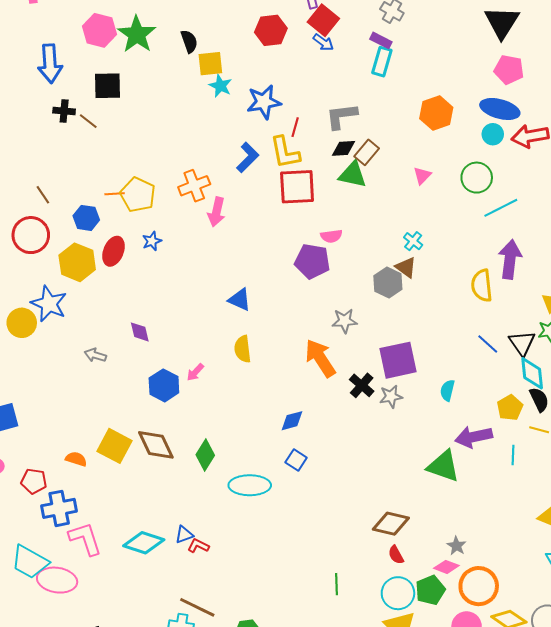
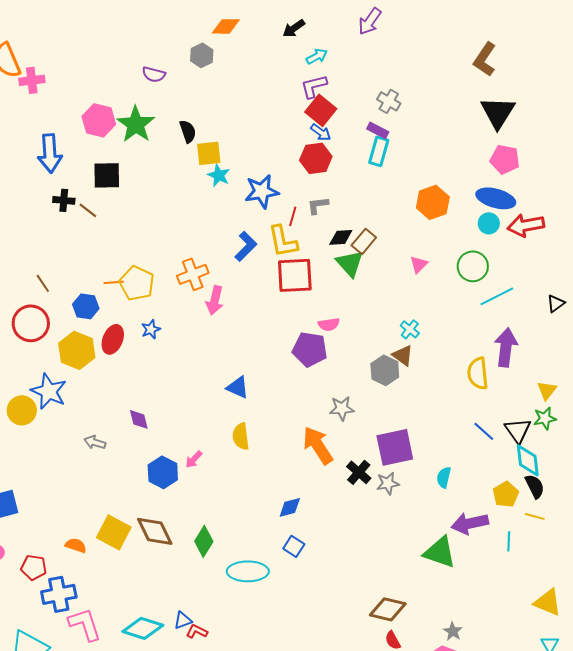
red hexagon: (271, 30) -> (316, 158), moved
gray L-shape: (341, 116) -> (318, 205), moved, size x0.7
green triangle: (353, 175) -> (350, 263), turned 36

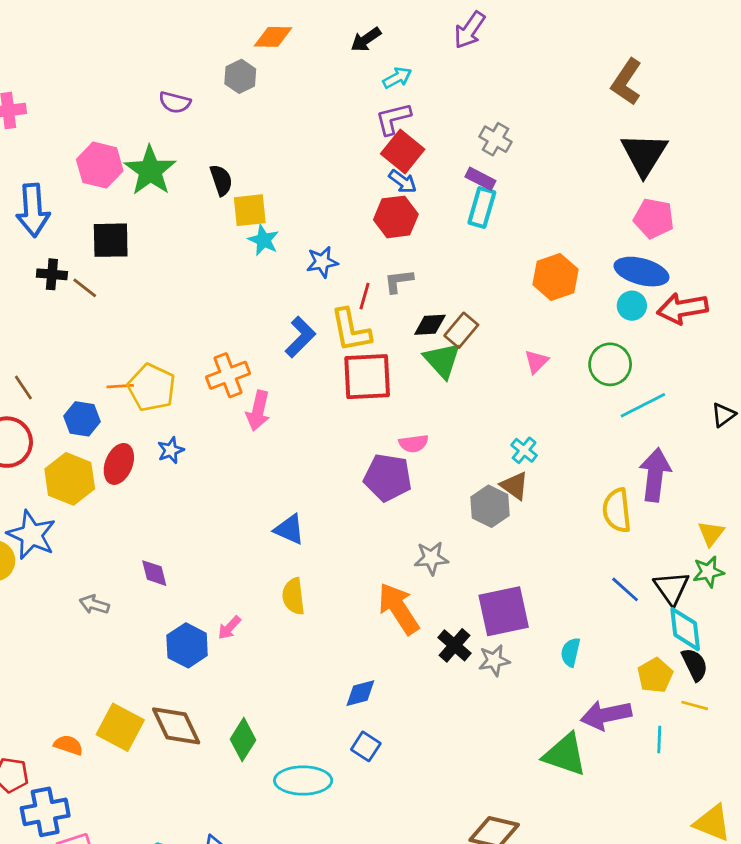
blue star: (262, 191) -> (322, 262), size x0.7

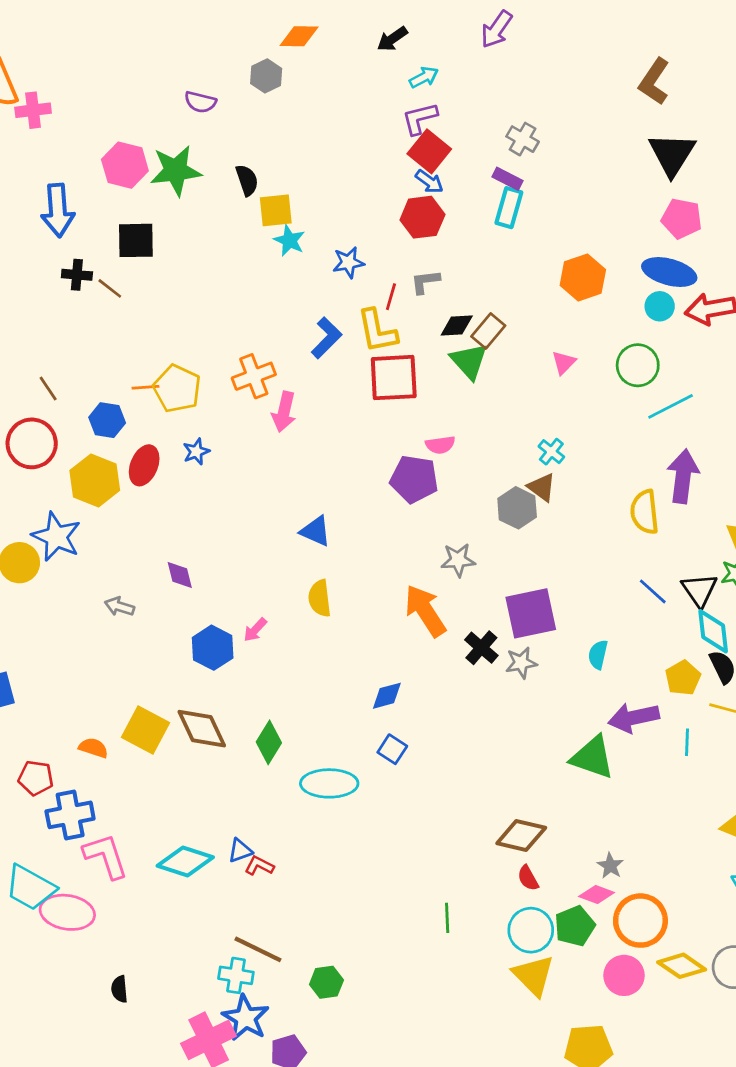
green star: (150, 171) -> (176, 171), turned 30

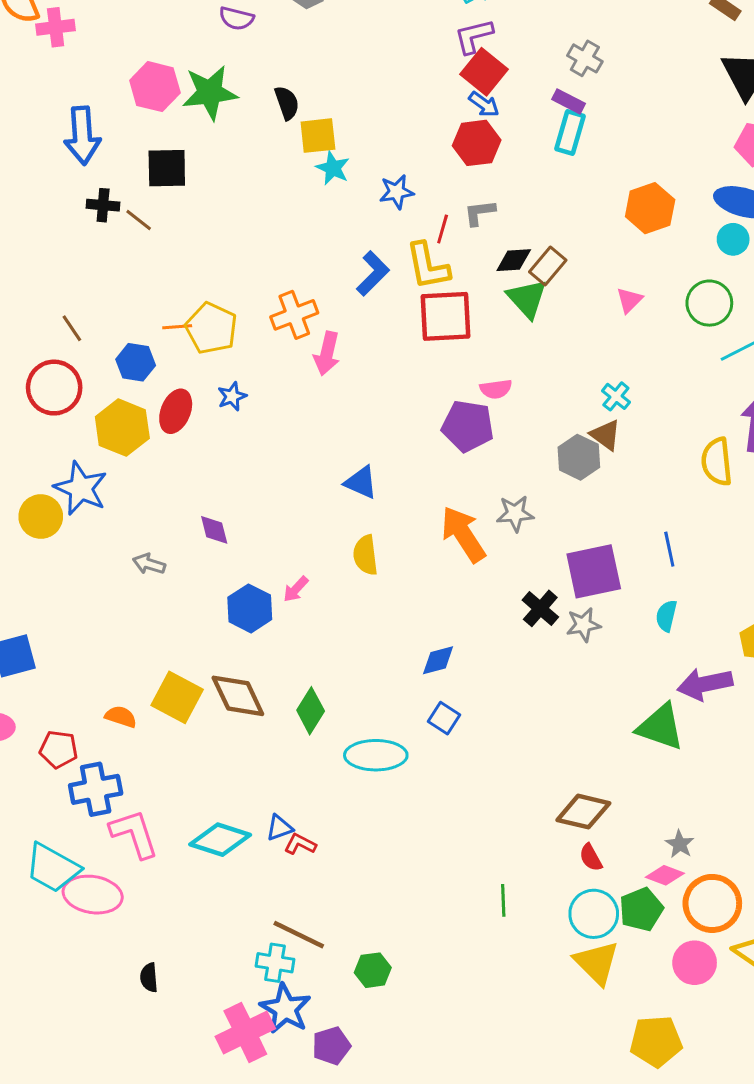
blue line: (653, 591) -> (669, 549), moved, turned 36
orange arrow: (425, 611) -> (463, 534), moved

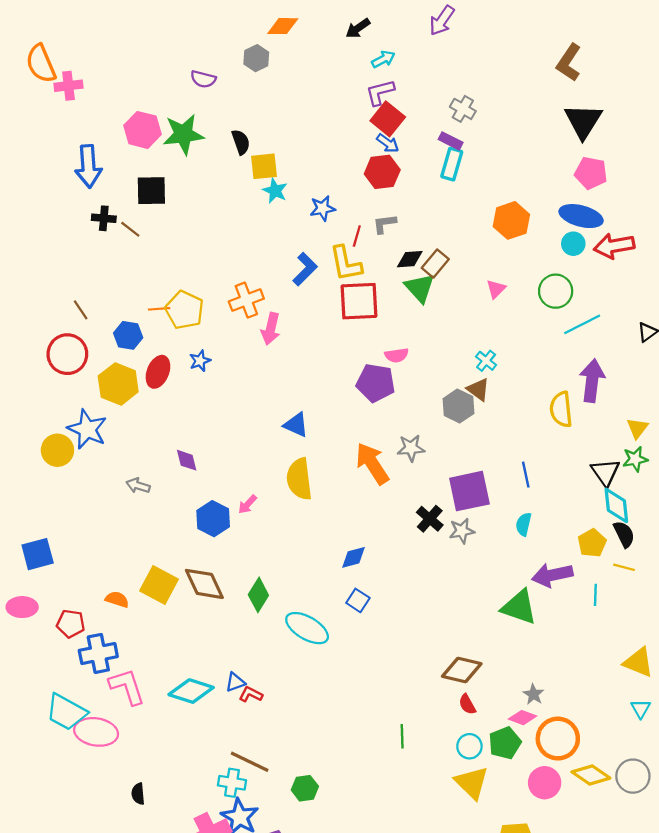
yellow semicircle: (365, 555) -> (299, 479), size x1.4
cyan ellipse: (376, 755) -> (307, 628), turned 30
cyan circle: (594, 914) -> (469, 746), size x0.7

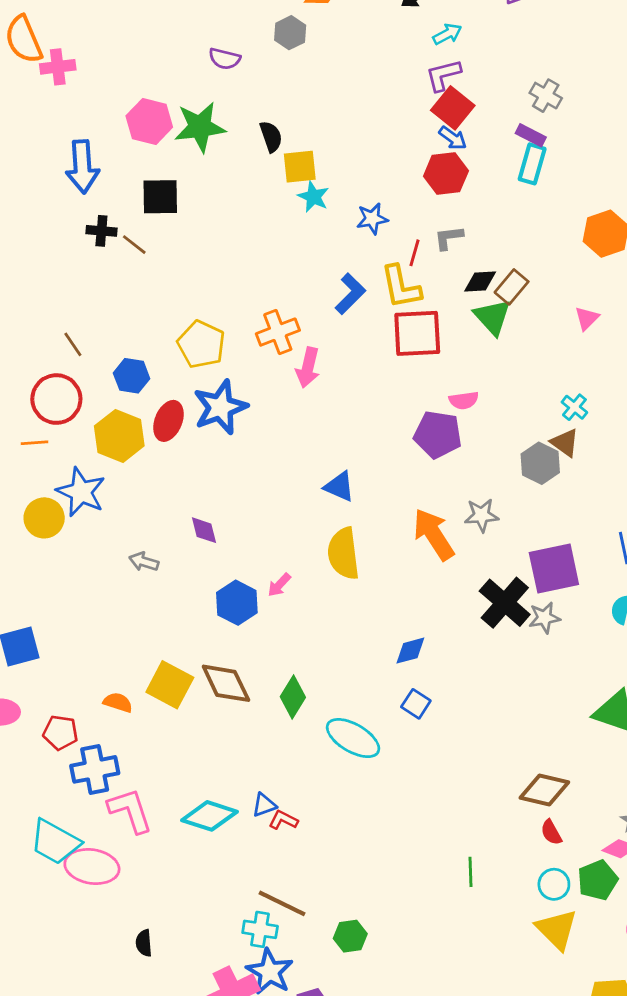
orange line: (159, 309) -> (35, 443), moved
blue star: (200, 361) -> (220, 407), size x2.0
black cross: (430, 519) -> (505, 603), size x1.5

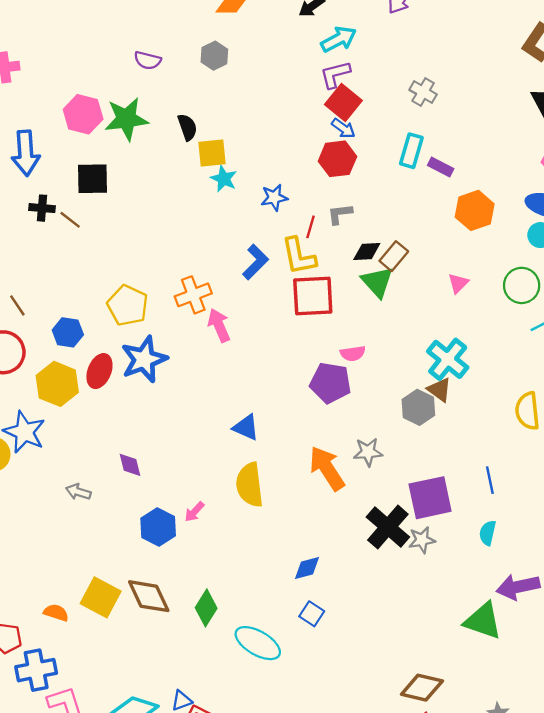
gray hexagon: (290, 33) -> (214, 56), moved
cyan arrow: (447, 34) -> (339, 39), size x1.4
purple rectangle: (531, 135) -> (441, 167), moved
pink arrow: (308, 368) -> (219, 325), turned 144
cyan cross: (574, 407) -> (448, 359), size x1.8

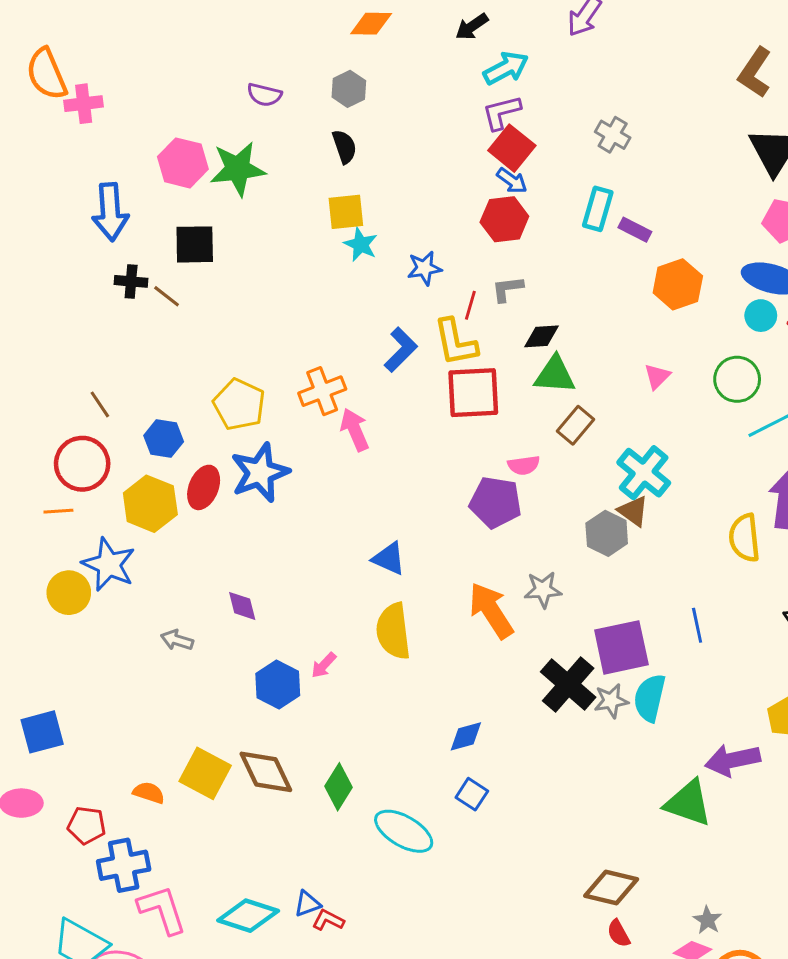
black semicircle: (187, 127) -> (344, 147), moved
brown rectangle: (394, 256) -> (576, 425), moved
green triangle: (377, 282) -> (555, 375), turned -44
cyan semicircle: (488, 533) -> (650, 698), moved, size x1.5

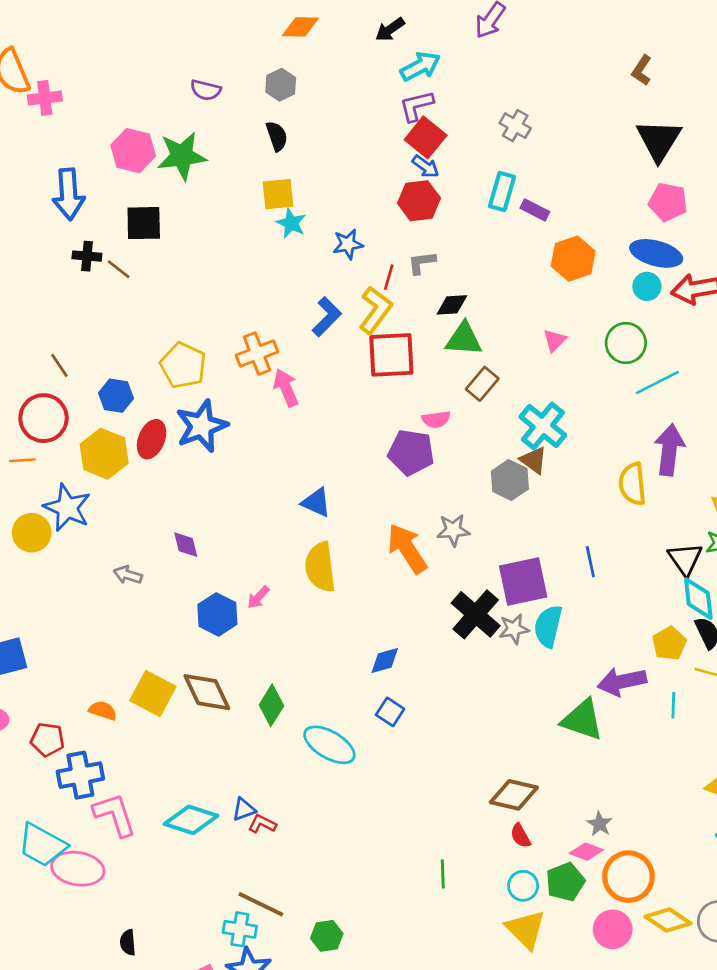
brown L-shape: (755, 73) -> (642, 70), size x0.7
yellow L-shape: (456, 342) -> (376, 310), turned -132

